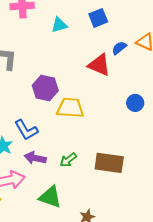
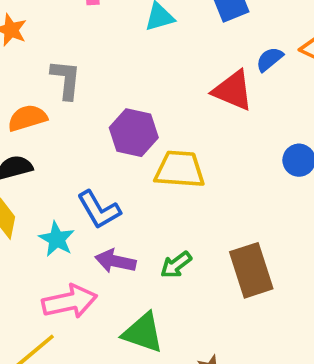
brown rectangle: (109, 163) -> (251, 270), turned 64

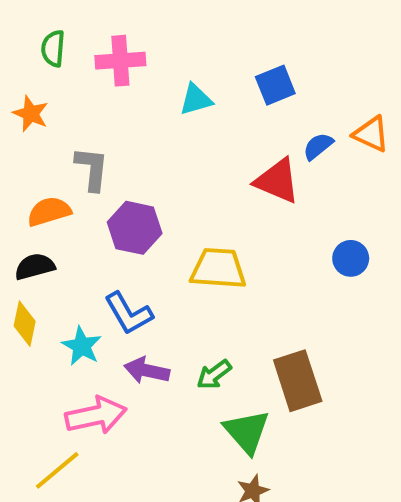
purple hexagon: (134, 133) -> (135, 228), moved
green triangle: (143, 333) -> (247, 432), moved, turned 30

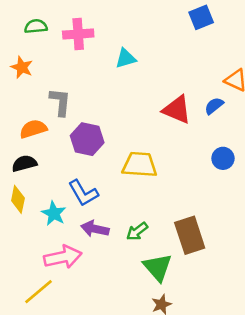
green semicircle: (53, 48) -> (36, 26), turned 80
blue square: (275, 85) -> (201, 17), moved
blue semicircle: (318, 146) -> (214, 106), moved

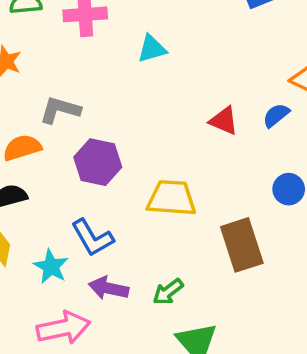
gray L-shape: (60, 102) -> (60, 110), turned -80
red triangle: (177, 110) -> (224, 121), size x0.7
brown rectangle: (190, 235) -> (242, 245), moved

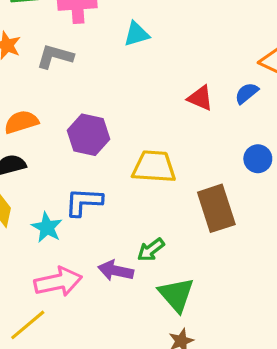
gray L-shape: (60, 110) -> (55, 56), moved
blue L-shape: (92, 238) -> (84, 202), turned 123
purple arrow: (109, 288) -> (116, 271), moved

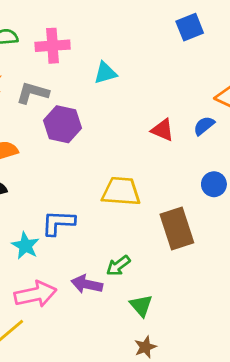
purple hexagon: (88, 135) -> (63, 124), moved
green triangle: (176, 295) -> (141, 306), size x0.7

